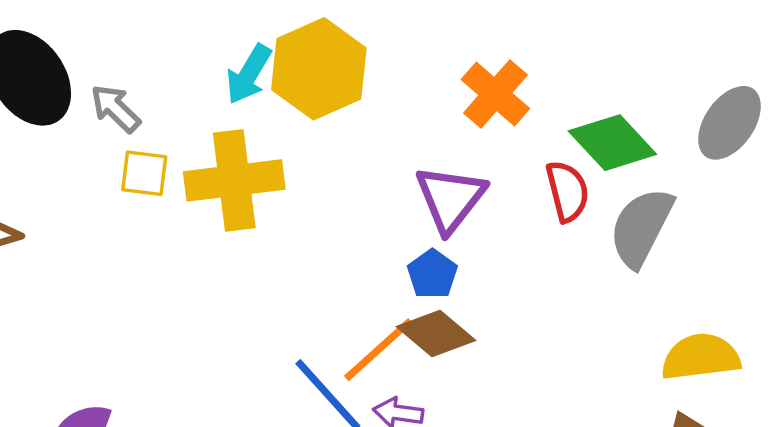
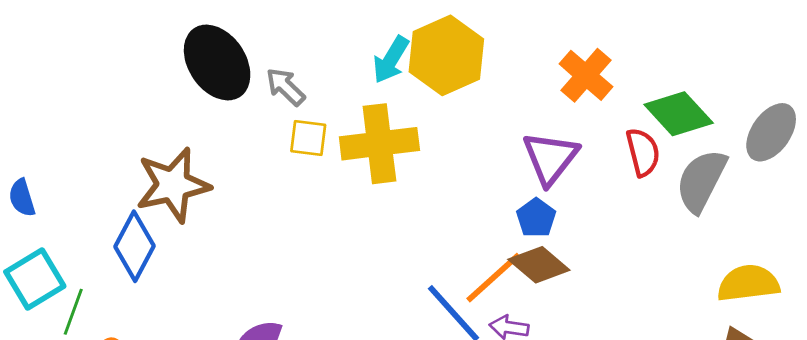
gray ellipse: (729, 123) -> (771, 132), moved

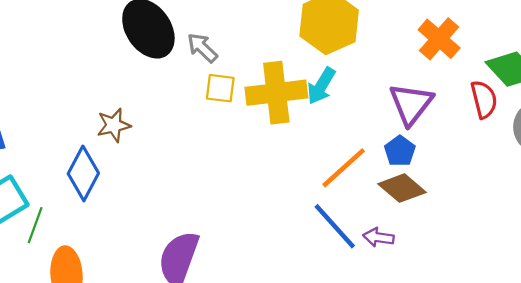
cyan arrow: (391, 60) -> (321, 86), moved
brown star: (173, 185) -> (114, 125), size x0.6
orange line: (493, 278) -> (344, 168), moved

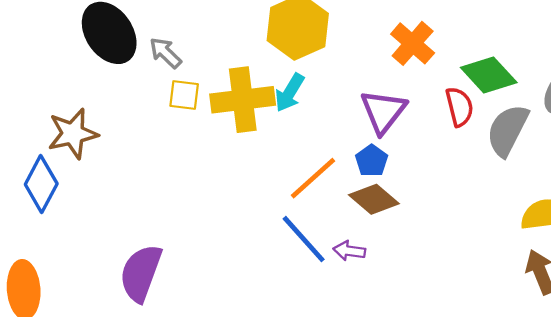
brown star: (114, 125) -> (73, 134), size x1.4

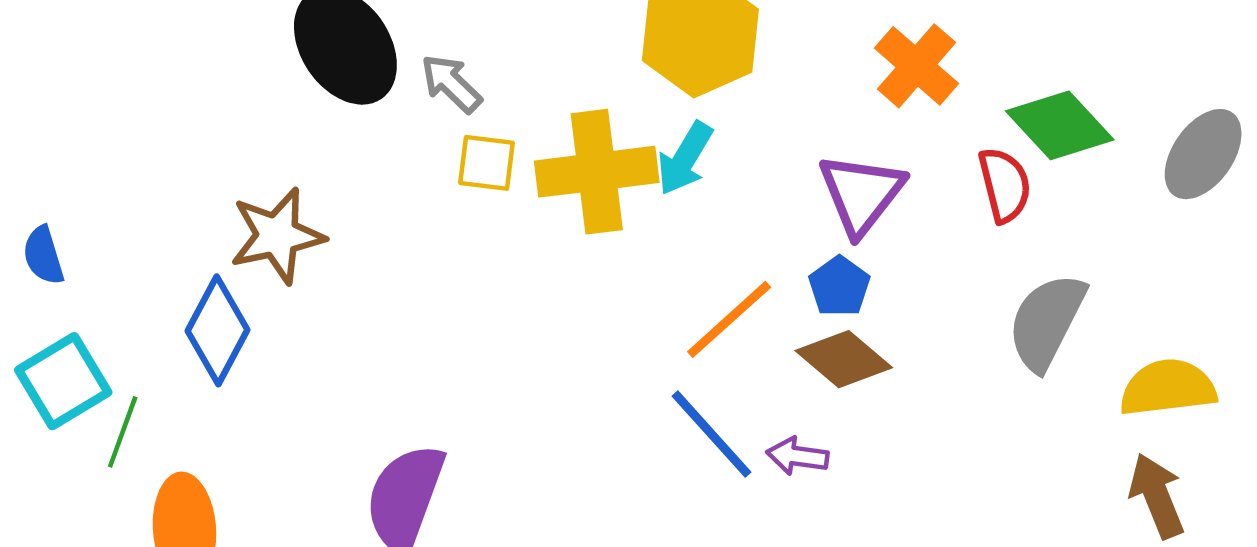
gray semicircle: (507, 130) -> (1047, 322), moved

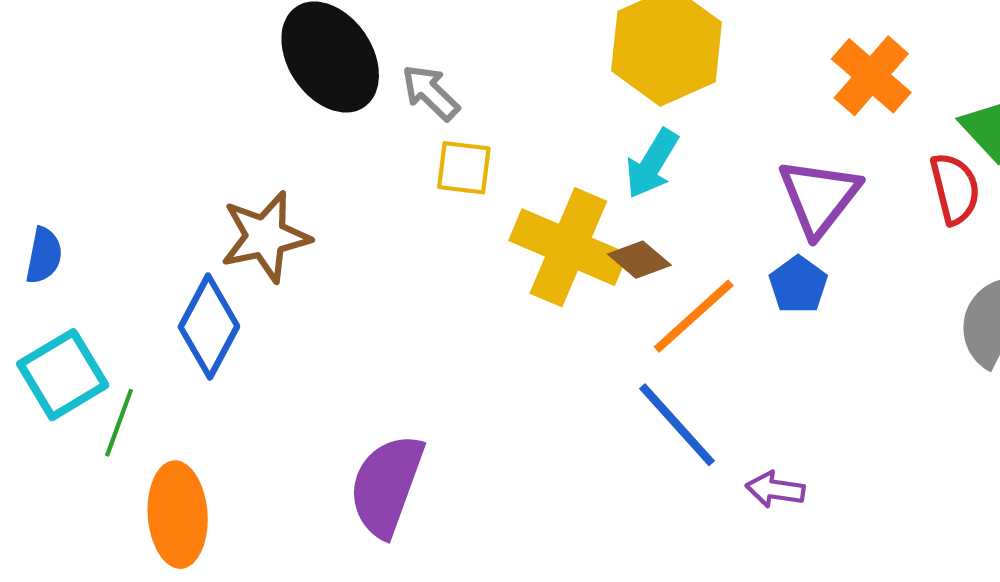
yellow cross: (597, 172) -> (568, 247), moved, turned 30
blue semicircle: (43, 255) -> (44, 255), turned -152
brown diamond: (844, 359) -> (639, 260), moved, size x0.7
purple arrow: (797, 456) -> (775, 490), moved

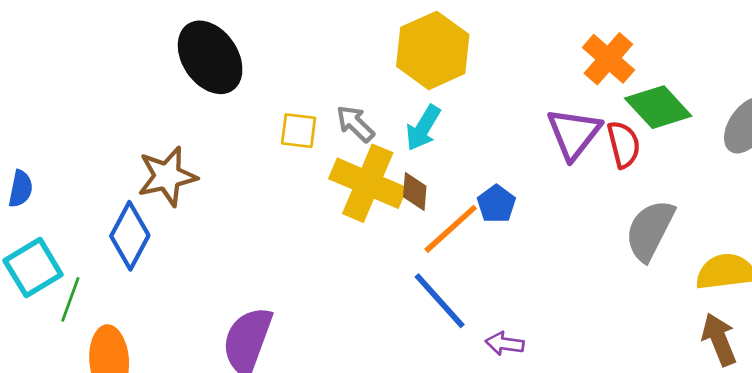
orange cross: (871, 76) -> (608, 59), moved
gray arrow: (430, 93) -> (355, 124), moved
purple triangle: (819, 197) -> (574, 133), moved
brown diamond: (639, 260) -> (415, 191), turned 54
blue pentagon: (798, 285) -> (496, 204), moved

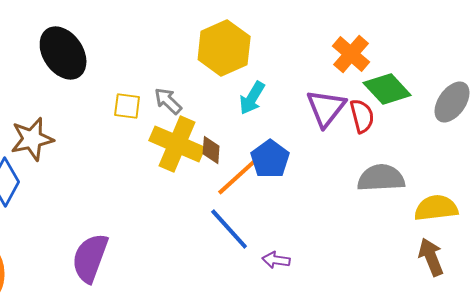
cyan arrow: (423, 128) -> (252, 98), moved
blue pentagon: (496, 204) -> (270, 159), size x1.4
gray semicircle: (650, 230) -> (381, 178), turned 60

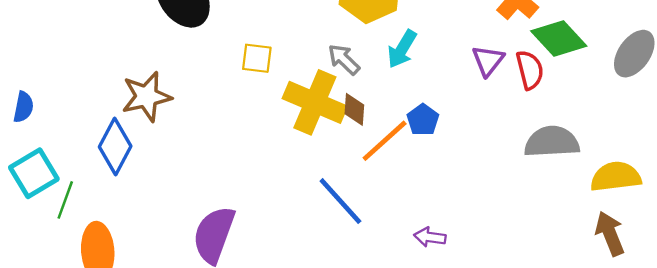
gray arrow: (168, 101) -> (344, 59), moved
purple triangle: (326, 108) -> (488, 61), size x0.7
blue pentagon: (270, 159) -> (423, 120), size x0.7
blue line: (229, 229) -> (340, 201), moved

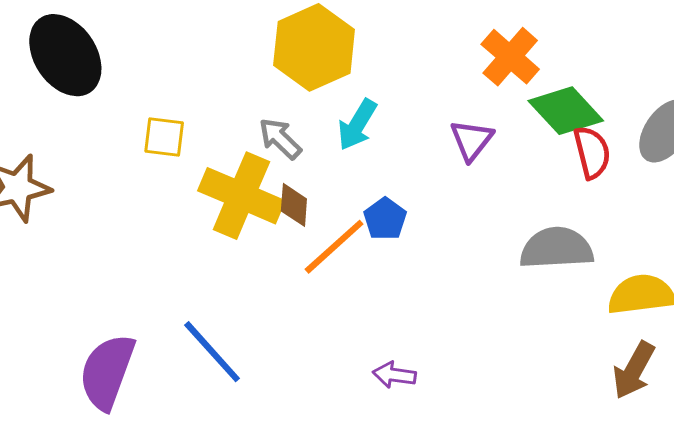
red semicircle: (530, 70) -> (592, 152), moved
blue line: (340, 201) -> (212, 352), moved
brown arrow: (610, 234) -> (634, 370), turned -129

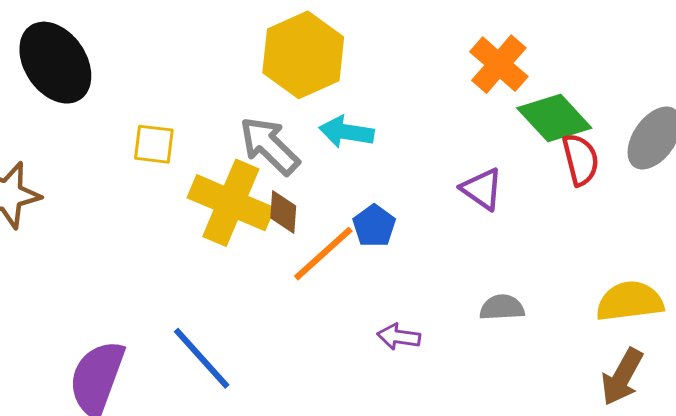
cyan arrow: (357, 125) -> (346, 132), turned 68
gray arrow: (280, 139) -> (269, 146), size x1.4
purple triangle: (472, 140) -> (482, 189), moved, turned -33
gray semicircle: (557, 248) -> (502, 307), moved, size x0.6
purple arrow: (394, 375) -> (399, 337), moved

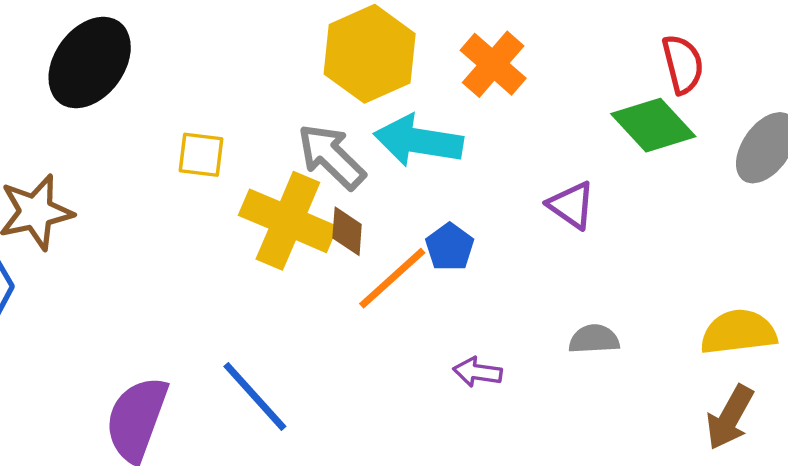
black ellipse: (55, 63) -> (90, 63), turned 70
orange cross: (499, 64) -> (493, 64), moved
cyan arrow: (346, 132) -> (418, 141), size x1.4
red semicircle: (580, 160) -> (683, 64), moved

